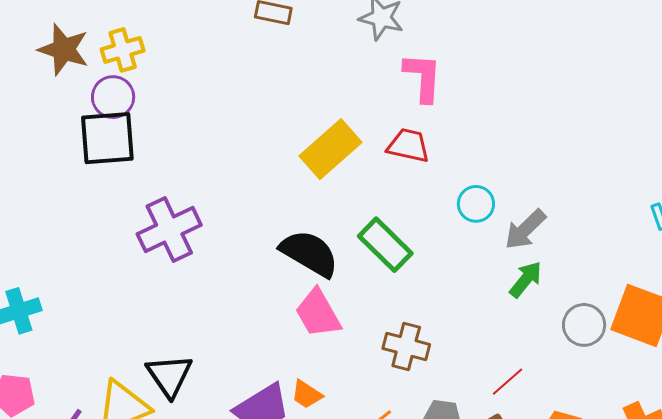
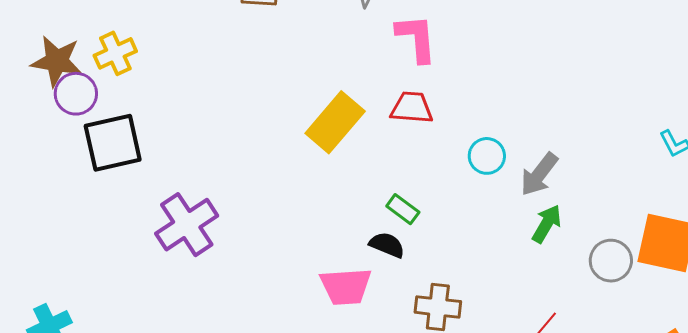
purple circle: (113, 97) -> (76, 94), moved
green rectangle: (385, 245) -> (403, 209), size x0.6
black semicircle: (309, 253) -> (387, 245), moved, size x0.6
pink trapezoid: (318, 313) -> (346, 287), turned -56

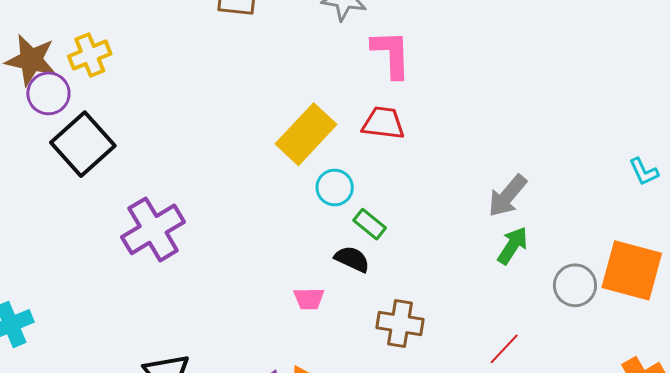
black square: (113, 143) -> (83, 144), turned -32
cyan circle: (487, 156) -> (335, 188), moved
pink trapezoid: (346, 287) -> (309, 299), size x0.6

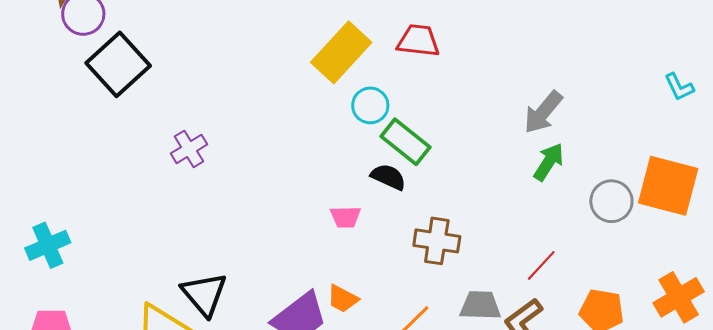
green rectangle: (370, 224) -> (406, 142), size x1.5
purple cross: (153, 229) -> (189, 149), size x0.6

